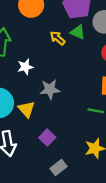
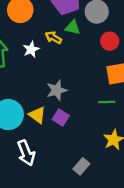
white star: (25, 67) -> (31, 49), moved
purple square: (47, 137) -> (61, 117), moved

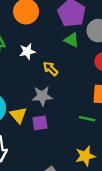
yellow arrow: (53, 38) -> (50, 69), moved
purple square: (61, 117) -> (40, 123), turned 35

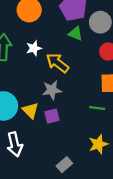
yellow arrow: (50, 69) -> (57, 63), size x1.5

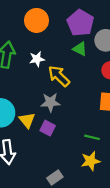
green line: (97, 108) -> (92, 137), moved
purple square: (52, 116) -> (48, 128), turned 35

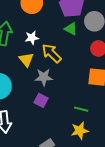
yellow triangle: (27, 120) -> (26, 60), moved

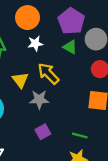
white star: (32, 38) -> (35, 43), moved
purple square: (41, 100) -> (43, 132), moved, turned 32

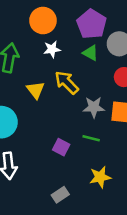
gray star: (39, 100) -> (94, 107), moved
purple square: (43, 132) -> (61, 147), turned -32
green line: (80, 136) -> (91, 138), moved

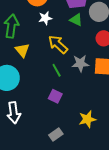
yellow triangle: (36, 90) -> (22, 50), moved
green line: (91, 138) -> (57, 70), moved, turned 48

